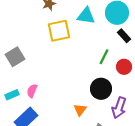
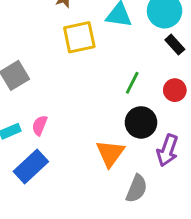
green line: (104, 57) -> (132, 83), moved
orange triangle: (80, 110) -> (110, 153), size x1.5

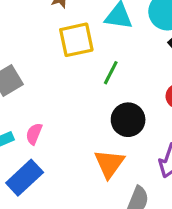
green line: (132, 83) -> (111, 73), moved
black circle: (141, 122) -> (128, 120), moved

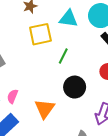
orange triangle: (109, 164) -> (45, 109), moved

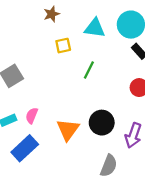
yellow square: (40, 34) -> (63, 46), size x0.6
black circle: (75, 87) -> (102, 123), moved

